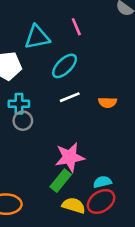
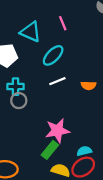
cyan triangle: (37, 37) -> (31, 32), turned 35

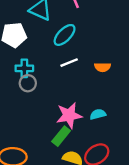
cyan semicircle: (84, 151) -> (98, 114), moved

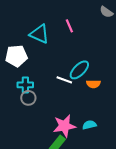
cyan ellipse: (65, 35) -> (79, 70), moved
white line: (69, 63) -> (64, 80), turned 42

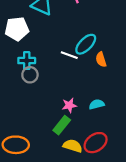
orange semicircle: (93, 84) -> (101, 59), turned 72
pink star: (64, 126) -> (69, 105), size x0.6

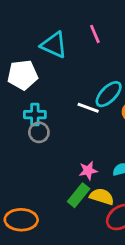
yellow semicircle: (73, 146) -> (102, 197), moved

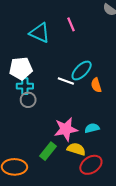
white pentagon: (23, 75) -> (21, 68), moved
pink star: (88, 171) -> (66, 129), size x1.6
green rectangle: (79, 195) -> (48, 151), moved

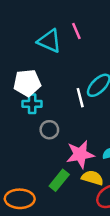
pink line: (71, 24) -> (76, 31), moved
white line: (66, 81) -> (80, 98), turned 56
gray circle: (28, 100) -> (49, 130), moved

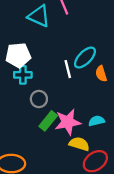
green rectangle: (59, 180) -> (48, 121), moved

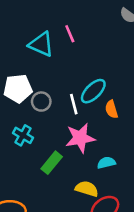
cyan cross: (23, 75) -> (23, 135), moved, turned 30
gray circle: (39, 99) -> (41, 102), moved
pink star: (68, 122) -> (80, 138), moved

